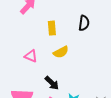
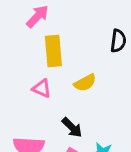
yellow rectangle: (52, 28) -> (53, 51), moved, size x1.5

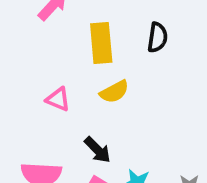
yellow rectangle: (53, 51) -> (101, 43), moved

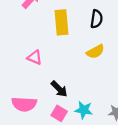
yellow semicircle: (114, 92) -> (95, 52), moved

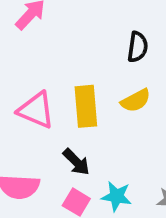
yellow rectangle: (62, 22) -> (86, 106), moved
pink triangle: (35, 57) -> (36, 110), size x1.5

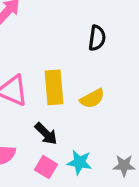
yellow semicircle: (136, 101) -> (92, 99), moved

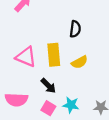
black semicircle: (97, 38) -> (75, 29), moved

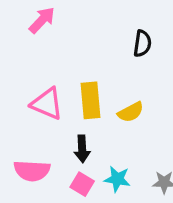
black semicircle: (75, 29) -> (142, 43), moved
black arrow: (48, 86) -> (82, 149), turned 42

